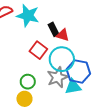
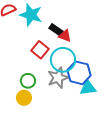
black rectangle: (54, 29) -> (56, 30), turned -32
cyan triangle: (73, 87) -> (88, 88), moved

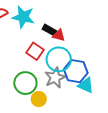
green circle: (28, 81) -> (25, 83), size x1.5
cyan triangle: (88, 88) -> (86, 85), turned 36
yellow circle: (24, 98) -> (39, 99), moved

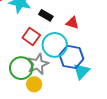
red triangle: (59, 35) -> (72, 23), moved
gray star: (55, 78) -> (38, 64), moved
cyan triangle: (86, 85) -> (81, 71), turned 48

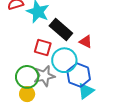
black rectangle: (46, 15) -> (61, 30), size x1.6
red square: (31, 36) -> (43, 48), turned -30
yellow circle: (34, 84) -> (27, 94), moved

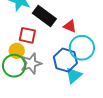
cyan circle: (64, 60) -> (82, 48), moved
yellow circle: (27, 94) -> (17, 51), moved

